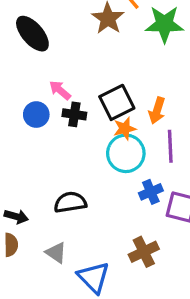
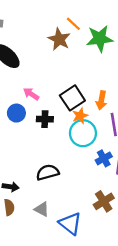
black cross: (74, 114) -> (45, 119), moved

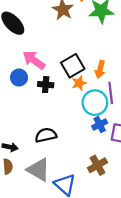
pink arrow: (31, 94) -> (34, 60), size x1.5
cyan circle: (83, 133) -> (95, 103), moved
gray triangle: (42, 209) -> (38, 170), size x1.6

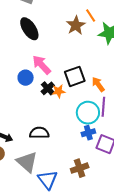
orange arrow: (100, 69) -> (98, 84), turned 119
orange star: (79, 83) -> (59, 91), moved
black cross: (46, 85) -> (48, 88), turned 32

